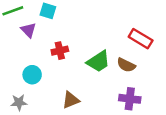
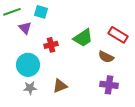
green trapezoid: (98, 61) -> (83, 38), moved
cyan circle: (32, 75) -> (28, 65), size x1.5
gray star: (19, 102) -> (30, 88), moved

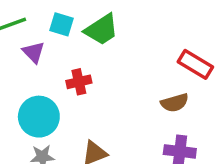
green trapezoid: (83, 38) -> (101, 30), moved
brown semicircle: (106, 57) -> (175, 103), turned -42

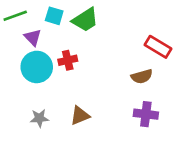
cyan circle: (39, 117) -> (37, 67), moved

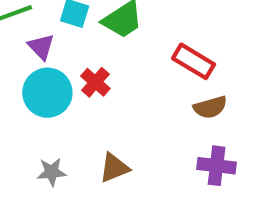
red rectangle: (158, 47) -> (194, 61), moved
red cross: (68, 60) -> (95, 82), turned -36

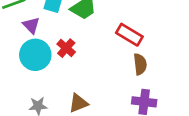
brown semicircle: (210, 107) -> (140, 64), turned -80

